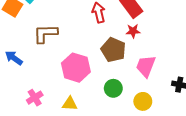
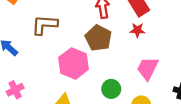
brown pentagon: (113, 50) -> (98, 38), moved
pink cross: (35, 98) -> (15, 90), moved

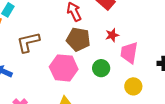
red star: (137, 30) -> (112, 35), moved
green circle: (111, 89) -> (101, 68), moved

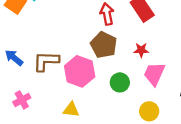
brown L-shape: (28, 42) -> (46, 61), moved

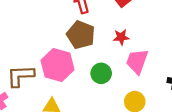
brown L-shape: (46, 61) -> (20, 76), moved

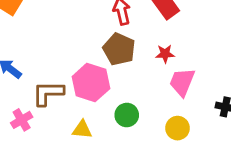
green circle: (101, 73) -> (127, 115), moved

